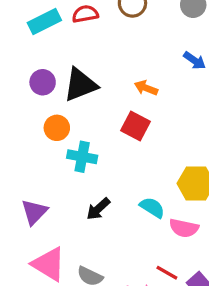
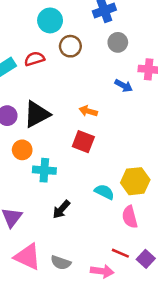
cyan semicircle: (152, 207) -> (104, 192), moved
pink semicircle: (184, 228) -> (130, 217), turned 70

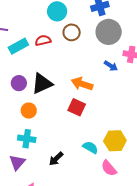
gray circle: (118, 42) -> (109, 32), size x1.6
orange arrow: (88, 111) -> (82, 84), size x1.5
cyan cross: (44, 170) -> (27, 139), moved
pink semicircle: (130, 217) -> (109, 168), turned -30

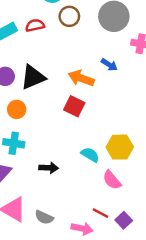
blue arrow: (111, 66) -> (109, 65), moved
black arrow: (56, 159) -> (49, 168), turned -133

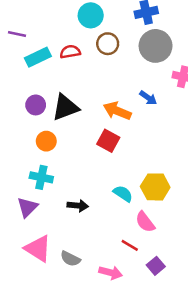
red line: (100, 213) -> (130, 245), moved

